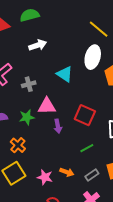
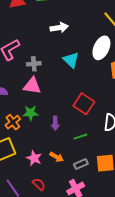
white arrow: (38, 45) -> (59, 28), moved
pink triangle: (47, 106) -> (32, 86), moved
green star: (27, 117) -> (31, 113), moved
purple arrow: (58, 126) -> (55, 123), moved

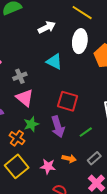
white arrow: (59, 28) -> (47, 27), moved
pink triangle: (32, 86) -> (25, 98), turned 48
red square: (84, 104) -> (68, 101), moved
purple arrow: (55, 123) -> (58, 127), size x1.5

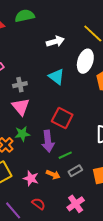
green line: (86, 132) -> (65, 155), moved
gray rectangle: (94, 158) -> (75, 171), moved

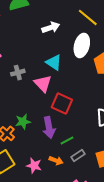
pink triangle: (21, 107) -> (43, 84), moved

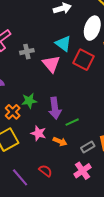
red square: (62, 103) -> (84, 60), moved
gray rectangle: (78, 155) -> (88, 147), moved
pink star: (34, 166) -> (38, 133), moved

